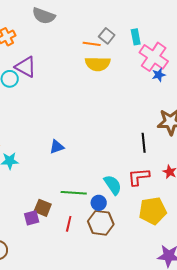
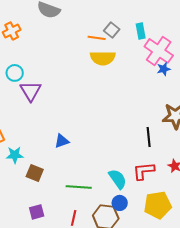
purple triangle: (26, 67) -> (31, 91), moved, turned 30
blue circle: (99, 203) -> (120, 203), moved
brown square: (43, 208) -> (35, 173), moved

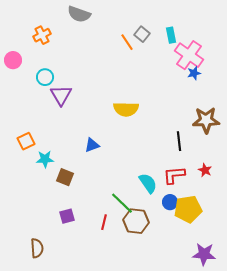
orange line: (97, 38) -> (127, 42), turned 48
yellow semicircle: (103, 58) -> (126, 109), moved
green line: (79, 187) -> (122, 203), moved, turned 40
blue circle: (120, 203) -> (170, 202), moved

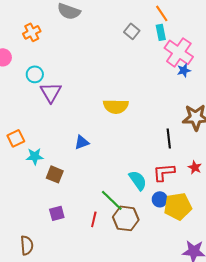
orange line: (127, 42) -> (162, 13), moved

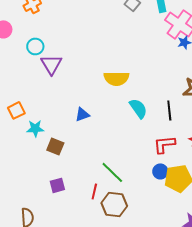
cyan semicircle: (138, 180) -> (138, 108), moved
brown hexagon: (126, 218) -> (114, 204), moved

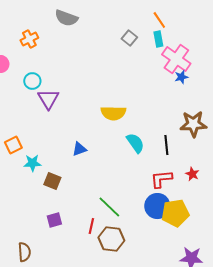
blue circle: (160, 171) -> (157, 206), size x1.6

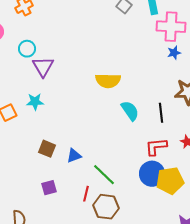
pink cross: (176, 59) -> (171, 27), turned -32
blue star: (181, 77) -> (174, 53), moved
blue triangle: (79, 149) -> (74, 156), moved
cyan star: (32, 163) -> (35, 102), moved

